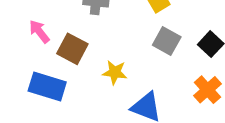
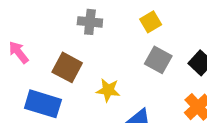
pink arrow: (39, 32) -> (19, 52), moved

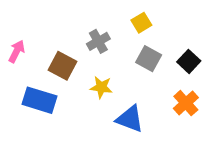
gray cross: (90, 22) -> (98, 41), moved, turned -35
pink arrow: (19, 52) -> (17, 51), turned 65

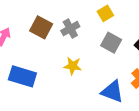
brown square: (62, 66) -> (41, 27), moved
blue triangle: (130, 119) -> (112, 92), moved

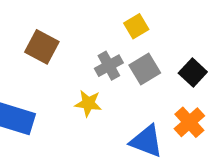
gray cross: (70, 29) -> (109, 66), moved
gray square: (111, 43) -> (145, 69), turned 30

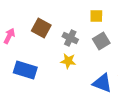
yellow square: (136, 26) -> (96, 16), turned 32
gray cross: (109, 66) -> (70, 38), moved, turned -35

